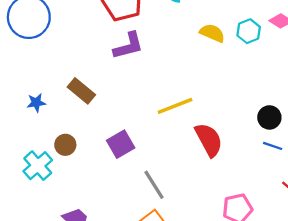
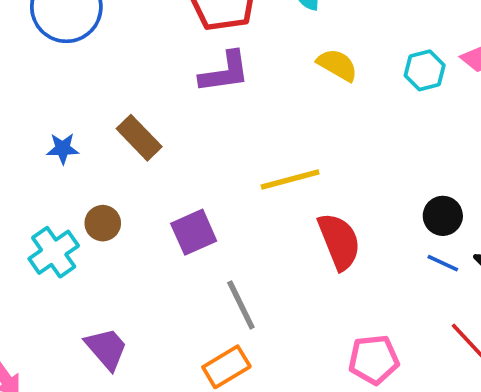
yellow semicircle: (212, 33) -> (337, 65), moved

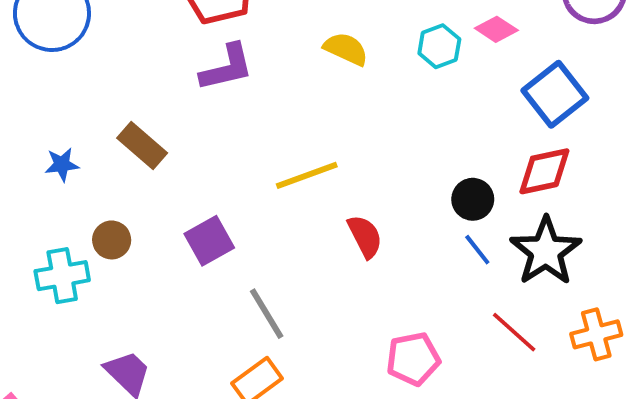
red semicircle: (339, 241) -> (365, 236), size x0.7
cyan cross: (54, 252) -> (62, 276), turned 30
blue line: (443, 263) -> (477, 250), turned 32

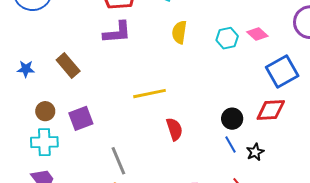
yellow semicircle: (346, 49) -> (179, 32), turned -115
purple square: (209, 241) -> (81, 118), moved
black star: (546, 251) -> (255, 152), moved, size x0.5
cyan cross: (62, 276) -> (44, 142), moved

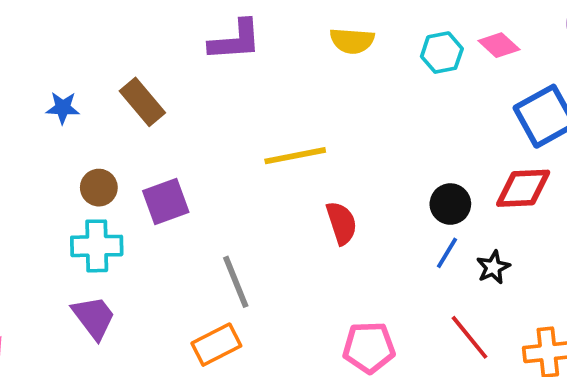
yellow semicircle: (179, 32) -> (352, 41), turned -95
blue line: (231, 145) -> (447, 253), turned 60

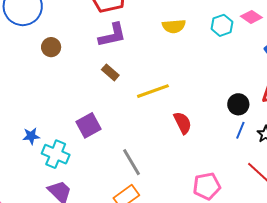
brown rectangle: (142, 102) -> (110, 72), moved, size x0.7
blue star: (63, 108) -> (31, 136), moved
brown circle: (99, 188) -> (51, 47), moved
cyan cross: (97, 246) -> (56, 154), turned 32

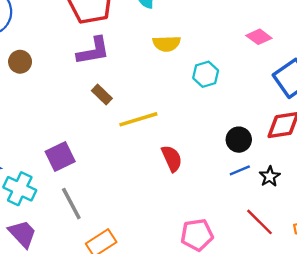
cyan hexagon: (222, 25) -> (206, 74), moved
brown rectangle: (110, 72) -> (102, 94), moved
blue line: (240, 130) -> (240, 170), turned 42
gray line: (132, 162) -> (71, 204), moved

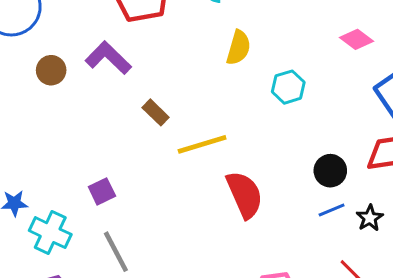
yellow semicircle: (167, 44) -> (238, 48), turned -72
purple L-shape: (93, 51) -> (108, 58), moved, turned -126
purple square: (60, 156) -> (102, 191), size x0.7
red semicircle: (172, 159) -> (245, 195), size x1.4

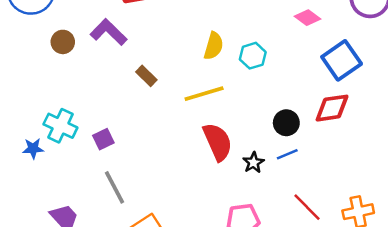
yellow semicircle: (238, 48) -> (214, 46), moved
yellow line: (202, 144) -> (204, 94), moved
black star: (370, 218) -> (253, 163), moved
cyan cross: (50, 233) -> (60, 126), moved

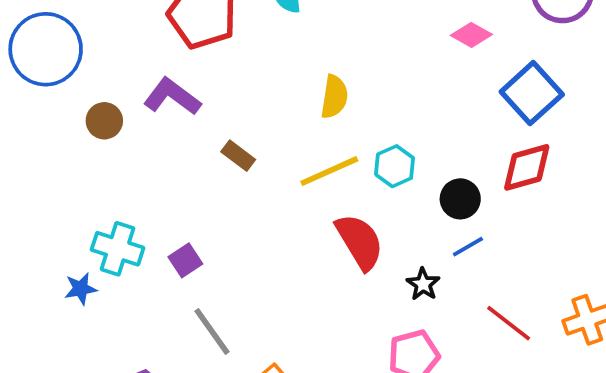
cyan hexagon: (253, 56) -> (395, 166), moved
black star: (253, 163) -> (423, 284), moved

